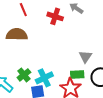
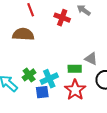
gray triangle: (85, 57) -> (91, 59), turned -40
green rectangle: (77, 75) -> (75, 69), moved

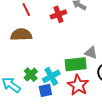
red cross: (62, 18) -> (58, 14), turned -35
green rectangle: (75, 69) -> (76, 64), size x1.5

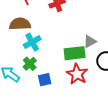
gray triangle: (91, 53) -> (90, 41), turned -48
cyan cross: (51, 76) -> (32, 42), moved

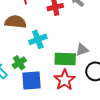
cyan cross: (32, 42) -> (38, 39), moved
blue square: (45, 80) -> (32, 81), size x1.5

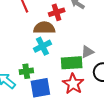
brown semicircle: (16, 22) -> (44, 28), moved
green cross: (19, 63) -> (26, 71), turned 32

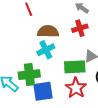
red cross: (57, 12) -> (80, 28), moved
green cross: (26, 71) -> (29, 75), size x1.5

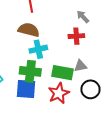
brown semicircle: (48, 31) -> (29, 30), moved
green cross: (29, 75) -> (30, 71), moved

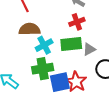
green rectangle: (62, 73) -> (71, 44), moved
blue square: (26, 89) -> (60, 82), moved

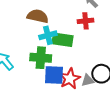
green rectangle: (71, 44) -> (63, 40), moved
gray triangle: (89, 49) -> (88, 80), moved

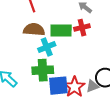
green rectangle: (63, 40) -> (61, 30), moved

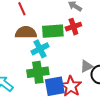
gray triangle: (92, 86) -> (86, 66), moved

